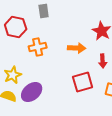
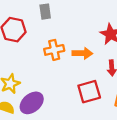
orange cross: (38, 47) -> (54, 50), moved

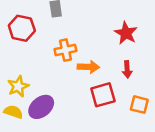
orange arrow: (82, 53) -> (88, 67), moved

